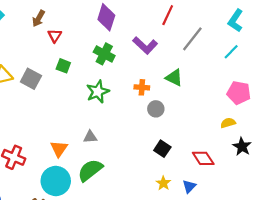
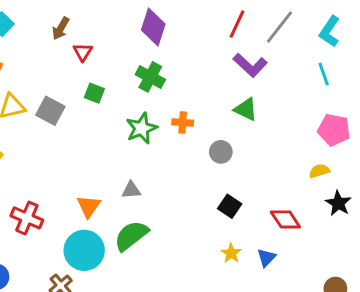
gray line: (192, 39) -> (280, 27), moved
purple L-shape: (145, 45) -> (250, 65), moved
cyan line: (231, 52) -> (324, 74), turned -63
orange cross: (142, 87) -> (183, 122), moved

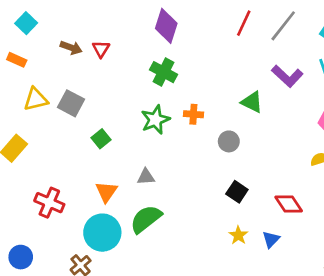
brown arrow: (61, 28) -> (71, 48), moved, turned -100
purple L-shape: (250, 65) -> (287, 76), moved
green square: (94, 93) -> (101, 139), moved, turned 30

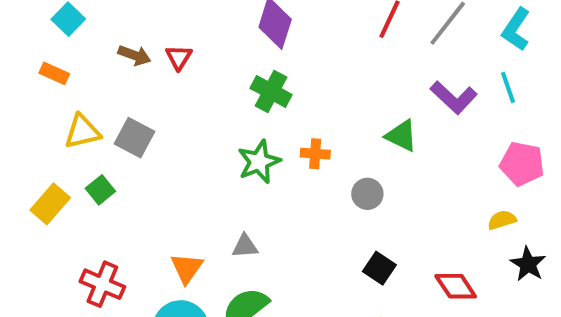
green square: (101, 139) -> (100, 190), moved

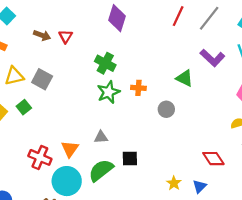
green cross: (271, 91) -> (105, 63), moved
black square: (379, 268) -> (130, 159), moved, turned -35
red cross: (102, 284) -> (40, 157), moved

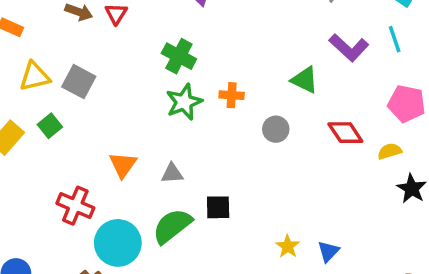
orange triangle: (70, 149) -> (123, 165), moved
red diamond: (213, 159) -> (345, 133), moved

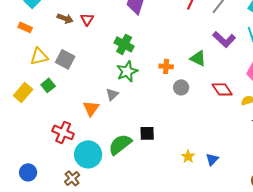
orange cross: (232, 95) -> (166, 66), moved
gray triangle: (172, 173) -> (112, 94), moved, turned -40

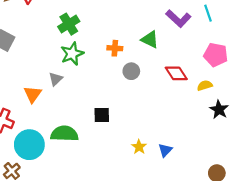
green cross: (124, 44) -> (69, 24), turned 30
black square: (147, 133) -> (102, 115), moved
green semicircle: (120, 144) -> (64, 134), turned 40

